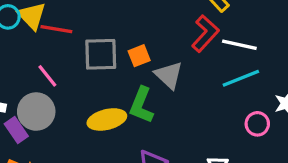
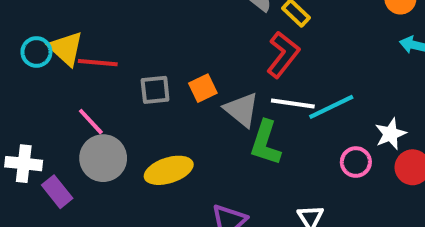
white line: (239, 45) -> (293, 103), moved
gray square: (101, 54) -> (155, 90), size x0.7
green L-shape: (141, 105) -> (265, 143), moved
gray circle: (36, 112) -> (103, 158), moved

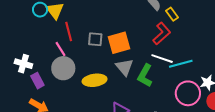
red line: (98, 63) -> (69, 31), moved, turned 60
orange square: (203, 88) -> (119, 43), size x1.6
gray triangle: (242, 110) -> (124, 67), moved
pink circle: (356, 162) -> (188, 93), size x1.6

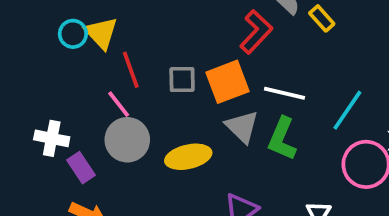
red L-shape: (162, 33) -> (256, 32), moved
white line: (162, 59) -> (284, 93), moved
cyan line: (181, 64) -> (347, 110), turned -35

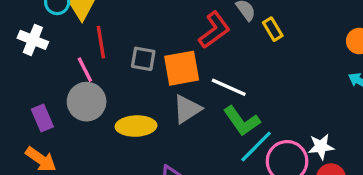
cyan line: (347, 110) -> (256, 146), moved
gray triangle: (242, 127) -> (187, 109), turned 32
white cross: (52, 138) -> (33, 40), moved
green L-shape: (282, 139) -> (242, 121), moved, turned -69

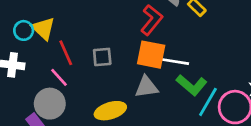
orange square: (182, 68) -> (151, 55), moved, turned 36
gray circle: (87, 102) -> (50, 104), moved
gray triangle: (187, 109) -> (146, 87), turned 40

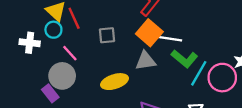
cyan circle: (24, 30) -> (53, 30), moved
red line: (66, 53) -> (74, 18), moved
orange square: (151, 55) -> (149, 33), turned 30

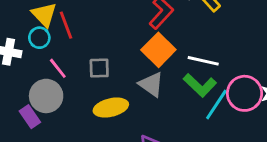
gray square: (107, 35) -> (99, 68), moved
white line: (170, 39) -> (203, 61), moved
gray triangle: (146, 61) -> (151, 84), turned 40
pink circle: (222, 78) -> (245, 93), moved

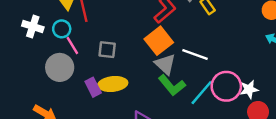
cyan circle: (39, 38) -> (62, 29), moved
gray triangle: (151, 84) -> (165, 64), moved
green L-shape: (200, 85) -> (172, 85), moved
purple rectangle: (30, 117) -> (93, 87), moved

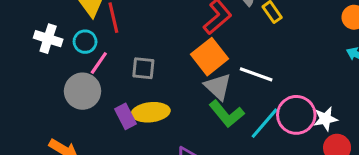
pink line: (72, 46) -> (99, 63), turned 66

